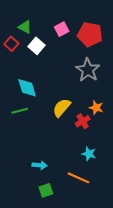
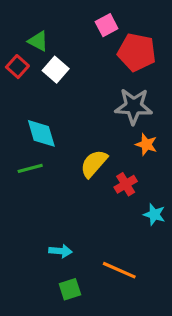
pink square: (62, 29) -> (107, 25), moved
gray star: (88, 70) -> (134, 106), turned -30
orange star: (96, 108) -> (146, 144), moved
cyan star: (89, 154) -> (154, 214), moved

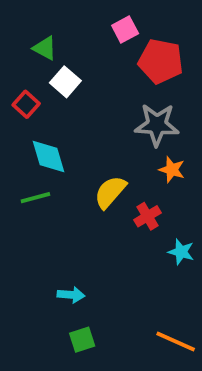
red square: (17, 67) -> (26, 104), moved
orange line: (119, 270) -> (176, 342), moved

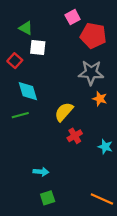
white square: (65, 82) -> (38, 48), turned -35
red cross: (148, 216) -> (75, 136), moved

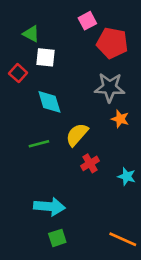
cyan diamond: (28, 91) -> (49, 102), moved
green line: (20, 115) -> (39, 144), moved
cyan arrow: (41, 172) -> (49, 207), size x1.6

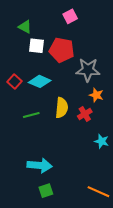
red pentagon: (112, 43) -> (62, 50), moved
red square: (18, 73) -> (14, 81), moved
cyan diamond: (49, 102) -> (40, 81), turned -50
yellow semicircle: (77, 135) -> (62, 108), turned 144
red cross: (90, 163) -> (85, 114), moved

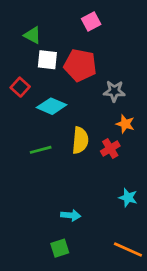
gray star: (88, 70) -> (114, 91), size x0.7
red square: (14, 81) -> (20, 87), moved
cyan star: (102, 141) -> (128, 198), moved
cyan arrow: (40, 165) -> (71, 215), moved, size x0.6

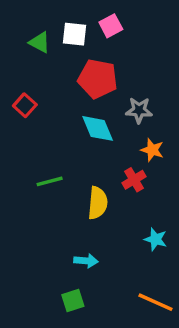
white square: (47, 60) -> (74, 34), moved
cyan diamond: (52, 106) -> (98, 128), moved, turned 44
yellow semicircle: (80, 140) -> (98, 203), moved

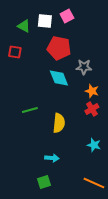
red square: (25, 105) -> (15, 52), moved, turned -32
red cross: (134, 180) -> (92, 109), moved

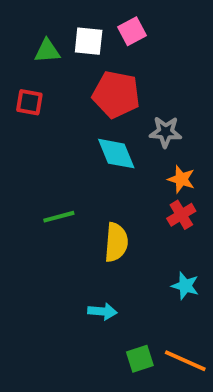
green triangle: (24, 26) -> (47, 51), turned -32
green square: (44, 182) -> (140, 359), moved

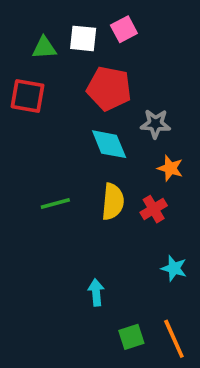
red square: (29, 102) -> (28, 96), size x1.4
red cross: (181, 215) -> (154, 209), moved
yellow semicircle: (116, 242) -> (113, 202), moved
cyan arrow: (102, 311) -> (96, 292), turned -100
orange line: (185, 361) -> (174, 339), turned 42

